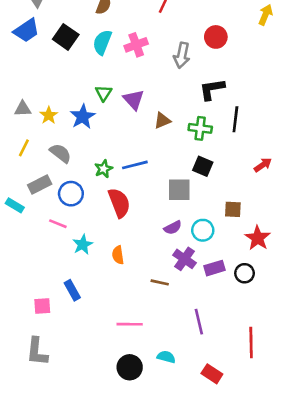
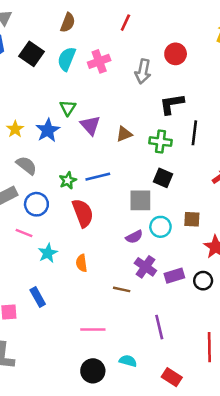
purple triangle: (134, 100) -> (90, 125), moved
cyan circle: (203, 230) -> (160, 227), moved

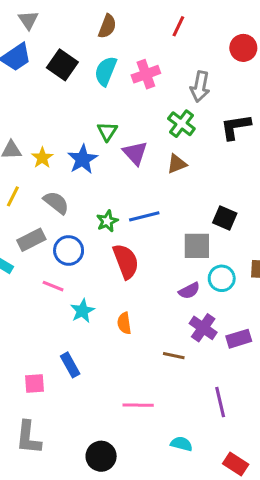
red circle: (176, 54) -> (243, 48), moved
green cross: (160, 142) -> (181, 124), moved, turned 30
black circle: (93, 371) -> (101, 456), moved

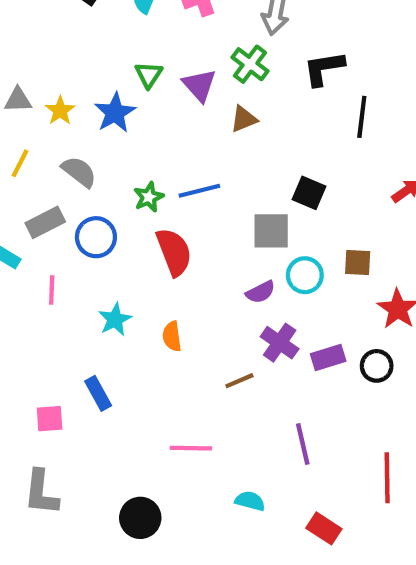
purple triangle: (135, 153) -> (199, 85), moved
pink line: (53, 286) -> (52, 290), moved, turned 70
brown line: (174, 356) -> (239, 381), turned -35

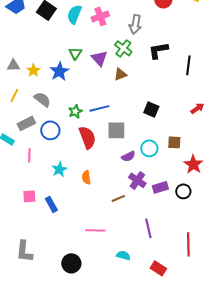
black line: (362, 117) -> (188, 65), moved
gray square: (271, 231) -> (116, 130), moved
pink square: (50, 419) -> (29, 196), moved

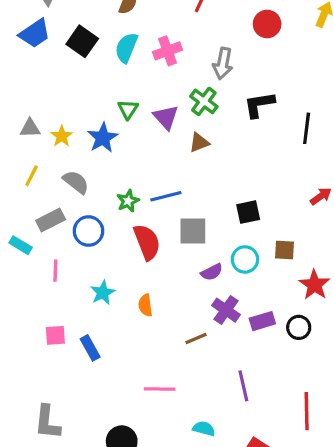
black square: (151, 109) -> (248, 212), moved, turned -35

